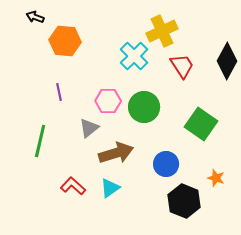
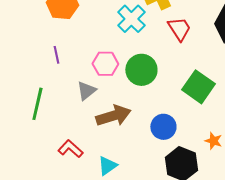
cyan triangle: (110, 188) -> (107, 166), moved

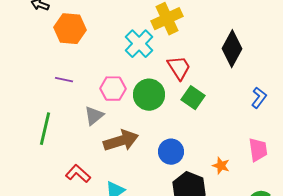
red trapezoid: (179, 29) -> (179, 68), moved
purple line: (56, 55) -> (64, 80), turned -66
green square: (198, 87) -> (193, 98), moved, size x0.7

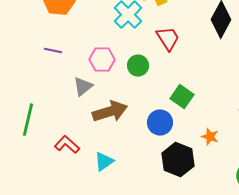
green circle: (149, 95) -> (138, 66), size x0.7
green square: (193, 98) -> (182, 97), moved
green line: (45, 129) -> (28, 120), moved

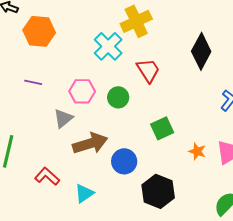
green square: (182, 97) -> (162, 128), turned 30
blue circle: (160, 123) -> (124, 161), moved
orange star: (210, 137) -> (197, 151), moved

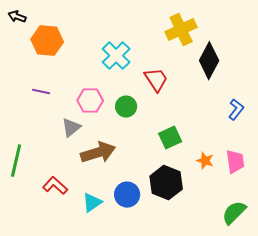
yellow cross: (136, 21) -> (181, 30), moved
blue circle: (124, 161) -> (127, 195), moved
black hexagon: (158, 191) -> (166, 183), moved

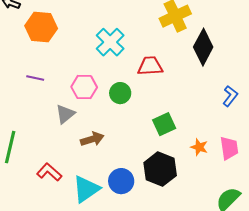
red trapezoid: (156, 80) -> (150, 66), turned -60
brown arrow: (98, 153) -> (92, 139), size x0.7
cyan triangle: (92, 203) -> (86, 189), size x1.4

